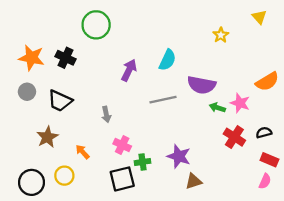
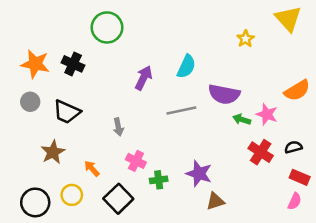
yellow triangle: (259, 17) -> (288, 19), size x1.6
black square: (122, 179) -> (118, 199), moved, turned -30

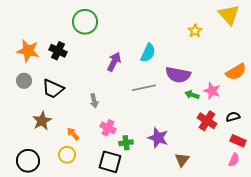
yellow circle: (72, 195) -> (67, 155), moved
black square: (118, 199) -> (110, 162), moved, turned -30
brown triangle: (215, 201) -> (182, 160), moved, turned -35

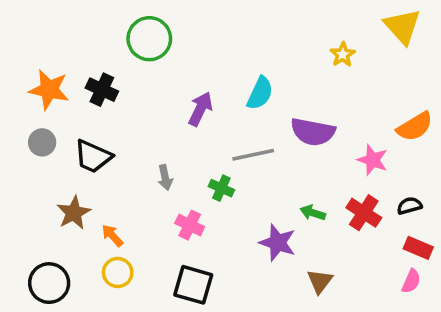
green arrow: (192, 95) -> (313, 213), moved
orange arrow: (73, 134) -> (112, 236), moved
green cross: (126, 143) -> (221, 188), moved, turned 32

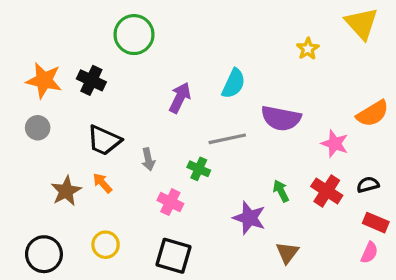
black trapezoid: (93, 156) -> (104, 140), moved
green arrow: (313, 213) -> (281, 191), turned 45
orange arrow: (112, 236) -> (102, 183), moved

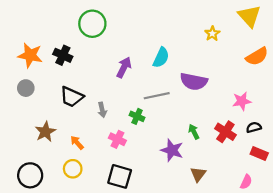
orange semicircle: (373, 114) -> (257, 56), moved
pink star: (335, 144) -> (242, 101), moved, turned -30
orange arrow: (102, 183) -> (77, 143), moved
pink semicircle: (369, 253) -> (246, 182), moved

